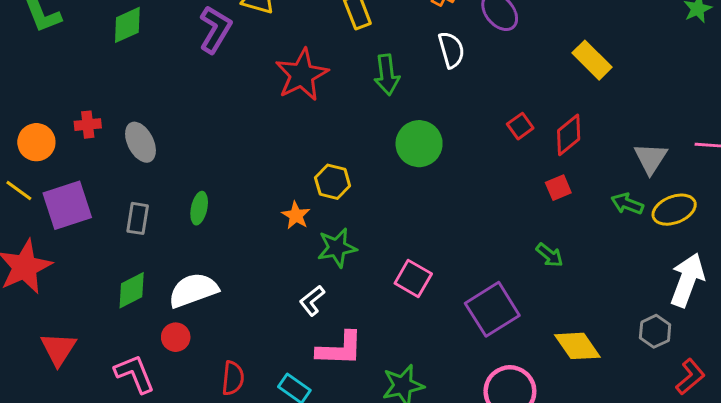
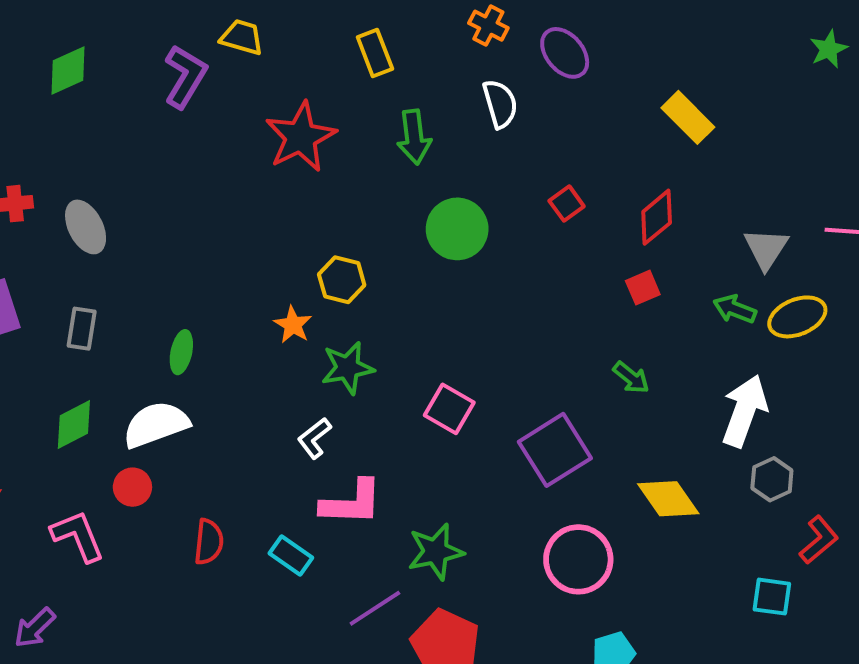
red square: (520, 126) -> (567, 204), moved
green ellipse: (199, 208) -> (181, 352), moved
white arrow: (687, 280) -> (745, 411), moved

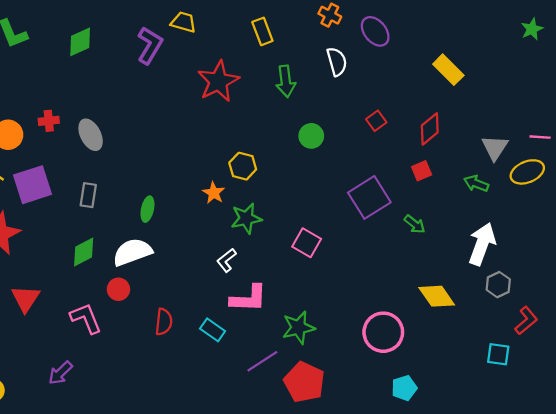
green circle: (457, 229) -> (311, 136), size x0.7
yellow ellipse: (797, 317) -> (527, 172), moved
purple square: (555, 450) -> (369, 197), moved

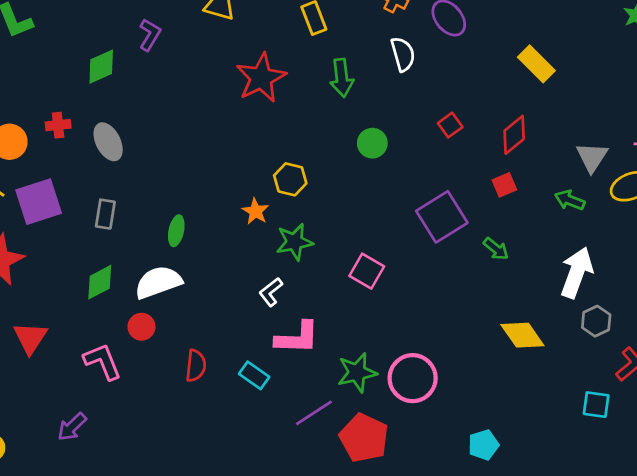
green diamond: (80, 42) -> (101, 67), moved
purple L-shape: (150, 45) -> (150, 35), moved, size x0.7
pink circle: (383, 332) -> (413, 378), moved

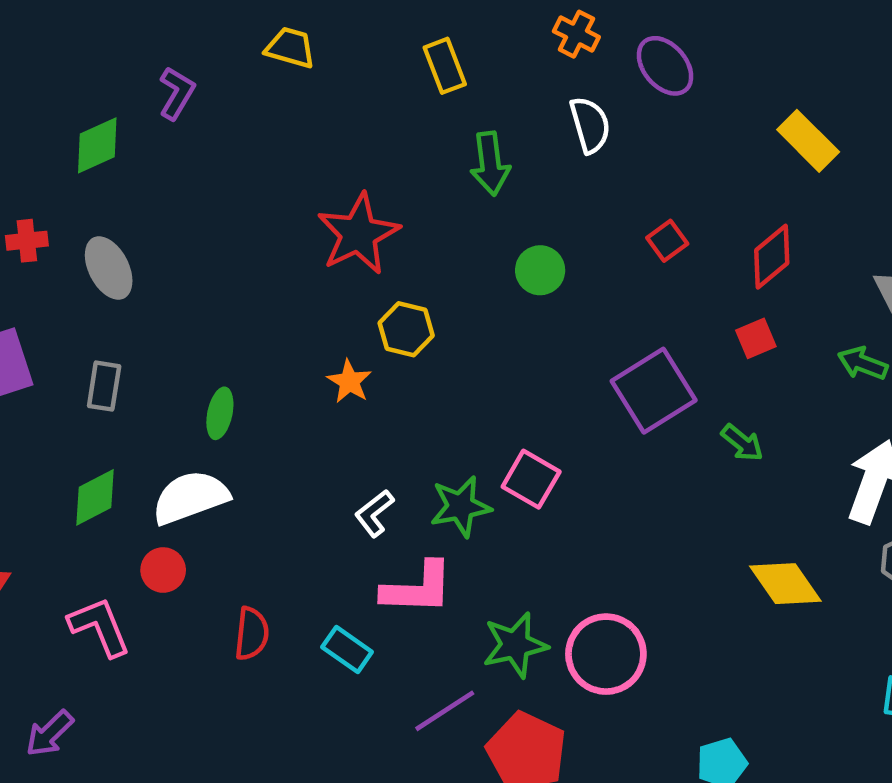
red star: (261, 78) -> (358, 234), moved
green star: (294, 242) -> (461, 506), moved

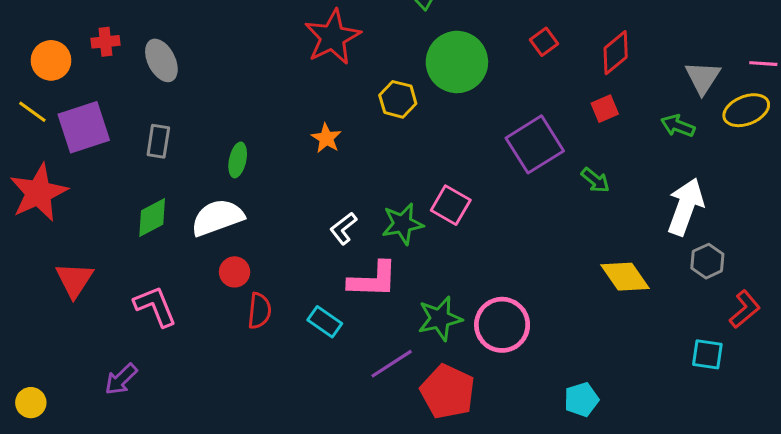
green circle: (540, 270) -> (457, 62), size x1.8
yellow hexagon: (406, 329) -> (398, 99), moved
red circle: (163, 570) -> (235, 272), moved

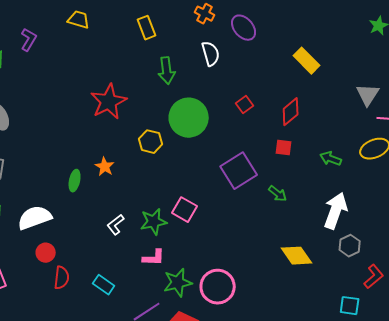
gray triangle: (703, 78) -> (368, 95), moved
red square: (605, 109) -> (284, 148), turned 30
green ellipse: (238, 160) -> (75, 181), moved
pink L-shape: (373, 280) -> (154, 258), moved, size x0.7

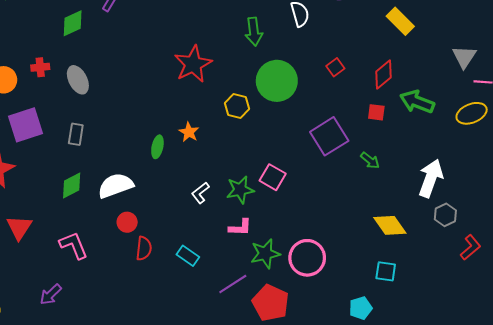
green arrow: (331, 159) -> (417, 102), moved, size x1.5
cyan square: (350, 306) -> (386, 271), moved

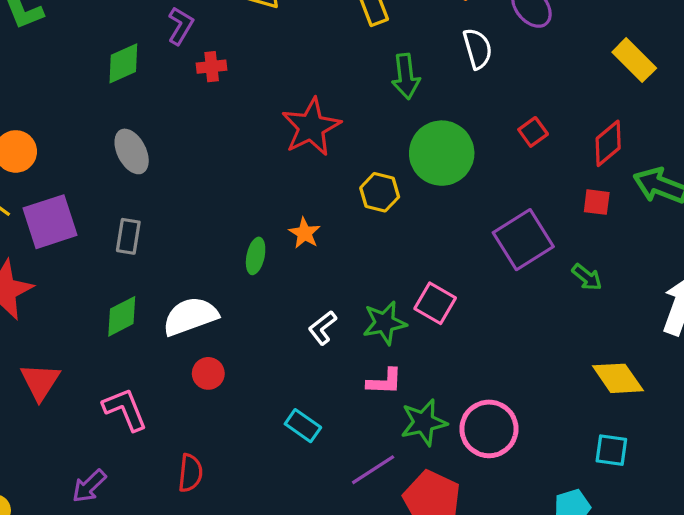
red cross: (40, 67) -> (212, 67), moved
red semicircle: (144, 248) -> (190, 473), moved

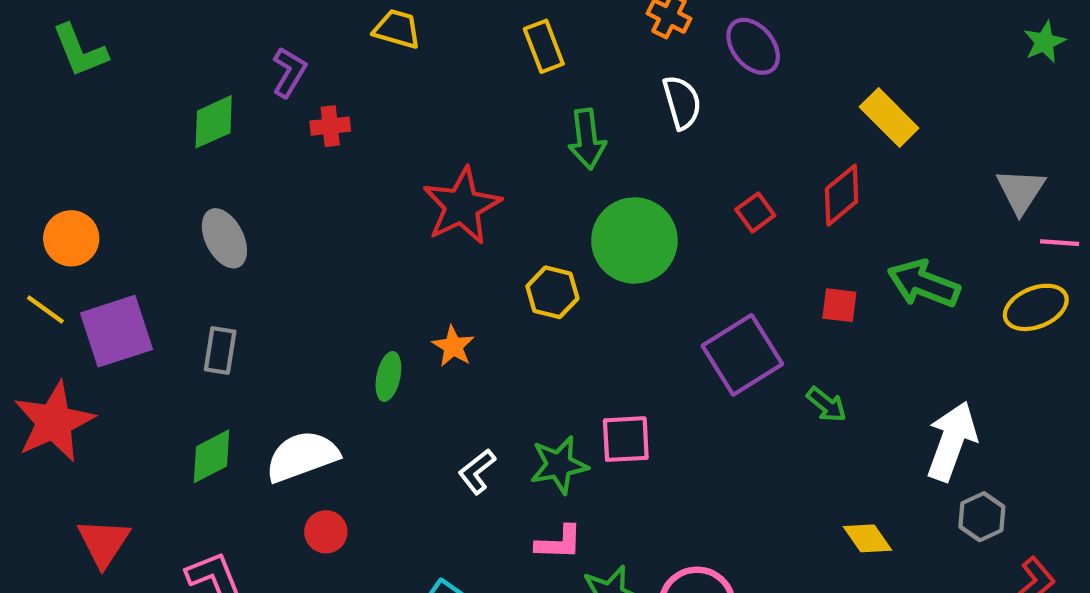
red diamond: (608, 143) -> (842, 195), moved
pink square: (435, 303) -> (626, 439), turned -33
yellow diamond: (618, 378) -> (868, 538), size x0.7

